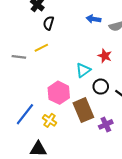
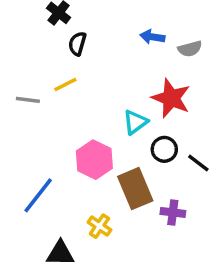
red star: (105, 56) -> (171, 98), size x1.6
yellow cross: (50, 120) -> (99, 226), moved
purple cross: (106, 124) -> (173, 212), turned 32

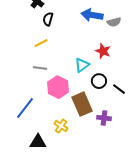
blue arrow: (152, 37) -> (92, 15), size x1.5
red star: (171, 98) -> (103, 51), size x0.7
gray line: (28, 100) -> (40, 68), moved

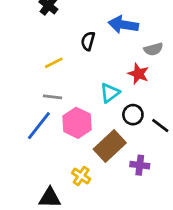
black semicircle: (48, 19) -> (88, 41), moved
gray semicircle: (114, 22) -> (153, 49), moved
brown rectangle: (82, 104) -> (110, 146), turned 70
blue line: (25, 108) -> (39, 126), moved

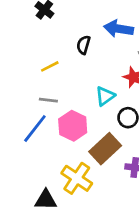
yellow cross: (81, 176) -> (77, 178), size x1.6

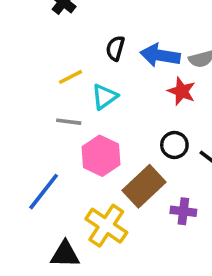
blue arrow: (119, 29) -> (160, 55), moved
cyan triangle: (105, 96) -> (105, 97), moved
blue line: (35, 128) -> (44, 192), moved

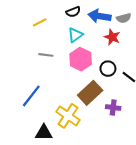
black semicircle: (115, 48) -> (73, 12), turned -128
yellow line: (71, 77) -> (40, 22), moved
cyan triangle: (105, 97) -> (75, 35), moved
pink hexagon: (101, 156) -> (81, 59), moved

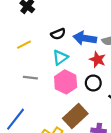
black circle: (108, 69) -> (93, 83), moved

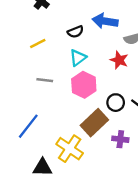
blue arrow: (85, 38) -> (105, 21), moved
black circle: (93, 83) -> (116, 103), moved

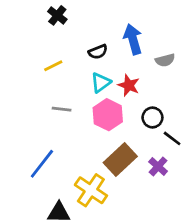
blue arrow: (105, 21) -> (133, 39), turned 65
red star: (119, 60) -> (129, 85), moved
black circle: (116, 103) -> (152, 118), moved
purple cross: (120, 139) -> (158, 166), moved, turned 35

